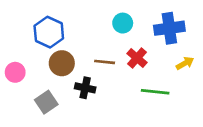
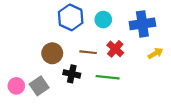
blue hexagon: (49, 32) -> (71, 17), moved
pink circle: (15, 72) -> (16, 86), moved
green line: (155, 92) -> (108, 77), moved

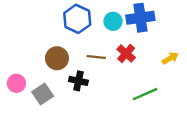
blue cross: (142, 24) -> (140, 18), moved
green line: (108, 77) -> (145, 94), moved, turned -30
pink circle: (16, 86) -> (16, 83), moved

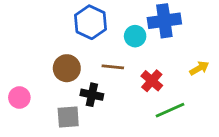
cyan circle: (113, 21) -> (135, 36), moved
red cross: (126, 53) -> (152, 81), moved
gray square: (43, 94) -> (68, 117), moved, turned 30

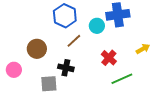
brown line: (113, 67) -> (74, 41), moved, turned -49
brown circle: (67, 68) -> (37, 49), moved

